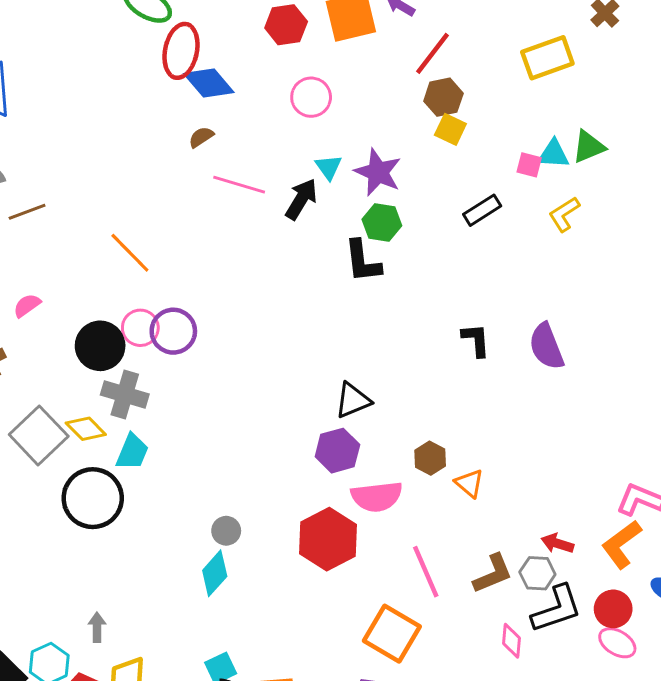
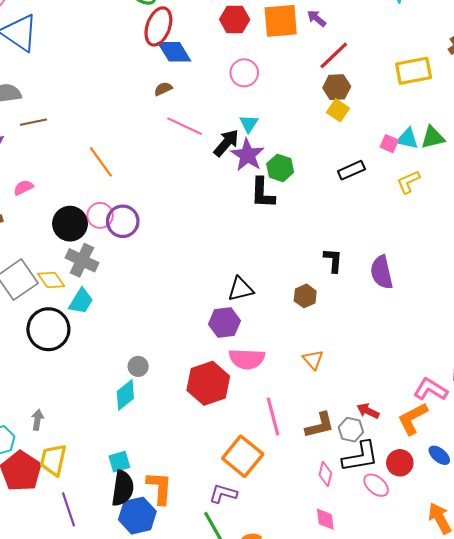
purple star: (378, 172) -> (248, 155), moved
brown hexagon: (430, 458) -> (305, 296), moved
pink ellipse: (617, 643) -> (376, 485), moved

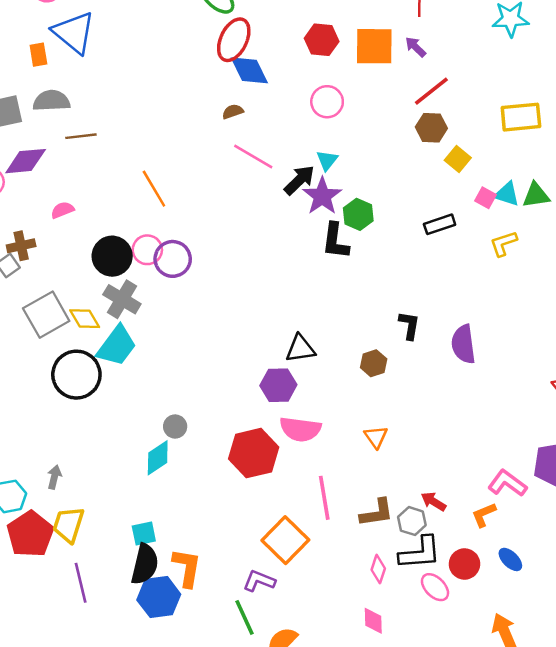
yellow square: (338, 110) -> (458, 159), moved
cyan trapezoid: (81, 301) -> (117, 346), size x1.4
orange L-shape: (413, 419) -> (484, 515), size x0.7

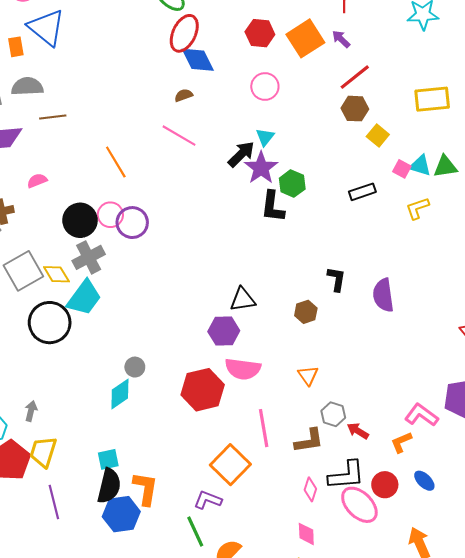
orange square: (374, 46) -> (305, 38), turned -33
pink line: (253, 156) -> (179, 136), moved
gray cross: (122, 299) -> (89, 257), turned 32
gray hexagon: (412, 521) -> (333, 414), moved
pink ellipse: (435, 587) -> (359, 505), size x1.5

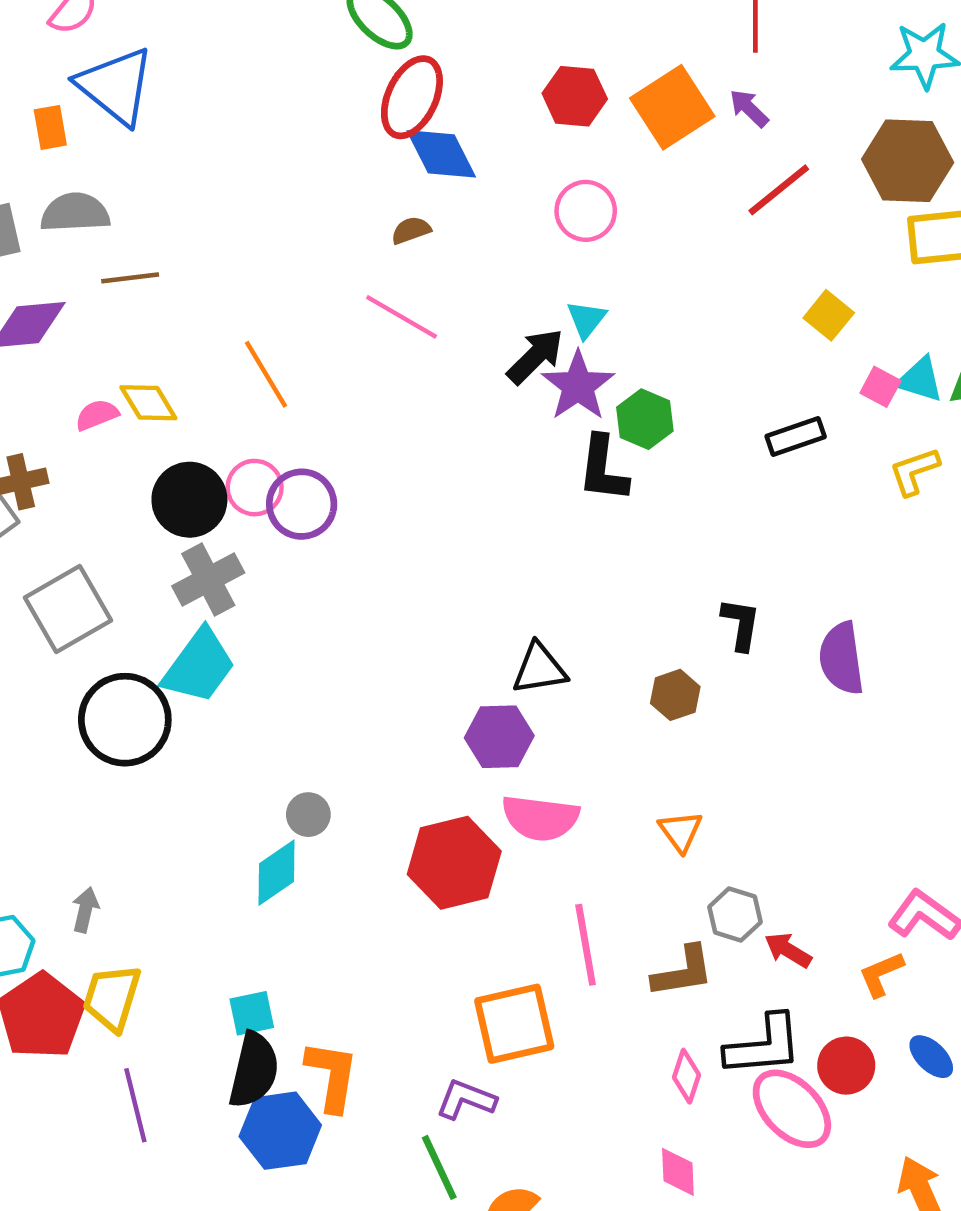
brown hexagon: (355, 109) -> (908, 161), moved, size x1.5
yellow diamond: (56, 274) -> (148, 403), moved
orange square: (230, 465) -> (514, 1024), turned 33

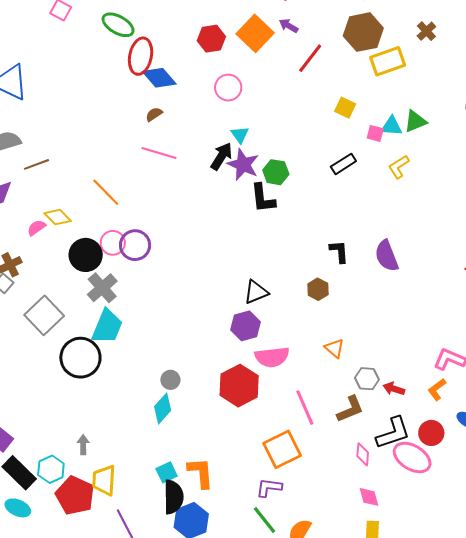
orange L-shape: (332, 1076) -> (201, 473), moved

